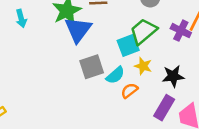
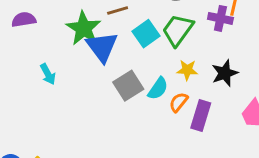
cyan arrow: (21, 18) -> (48, 74), moved
cyan square: (128, 45) -> (146, 34), moved
purple rectangle: (164, 108) -> (201, 115), moved

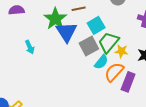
green trapezoid: (178, 30) -> (109, 42), moved
gray square: (128, 86) -> (89, 46), moved
orange semicircle: (179, 102) -> (114, 72), size x1.5

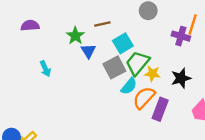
green star: (55, 19) -> (75, 36), size x0.7
blue triangle: (67, 32) -> (88, 51), size x0.6

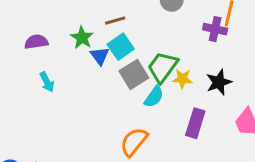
purple semicircle: (30, 26) -> (36, 42), moved
cyan square: (123, 43) -> (121, 47), moved
orange semicircle: (144, 98) -> (134, 142), moved

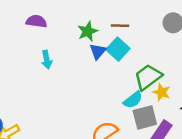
purple semicircle: (36, 42) -> (36, 21), moved
cyan square: (121, 47) -> (118, 49), turned -30
gray square: (134, 74) -> (145, 117), moved

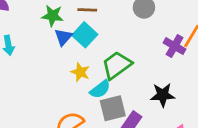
green star: (88, 31) -> (53, 16), turned 30
yellow star: (162, 92) -> (80, 72), moved

